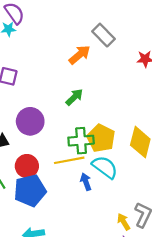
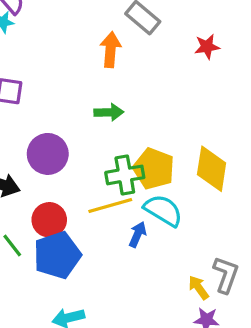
orange arrow: (80, 55) -> (111, 50), turned -40
green arrow: (74, 97) -> (109, 112), turned 48
blue arrow: (86, 182) -> (138, 234), turned 49

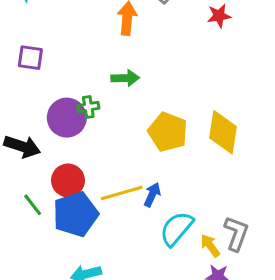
green cross: (125, 175) -> (88, 107), moved, size x0.6
yellow line: (110, 205) -> (122, 193), moved
cyan semicircle: (163, 210) -> (177, 229), moved, turned -81

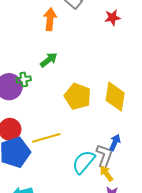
green arrow: (125, 78) -> (49, 60), turned -36
blue arrow: (152, 195) -> (115, 142), moved
gray L-shape: (236, 233) -> (104, 156), moved

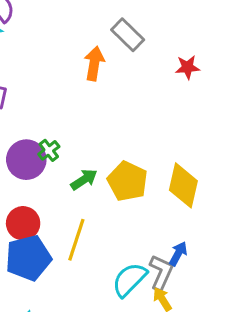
green arrow: (49, 60) -> (84, 180), moved
green cross: (24, 79) -> (49, 150), turned -32
yellow line: (46, 138) -> (76, 240), turned -60

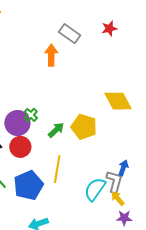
red star: (188, 67) -> (109, 29), moved
yellow diamond: (183, 185) -> (118, 101), moved, turned -32
red circle: (23, 223) -> (20, 147), moved

